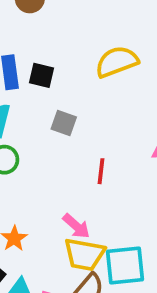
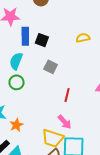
yellow semicircle: (117, 62) -> (83, 38), size x0.6
pink arrow: (76, 226) -> (65, 122), moved

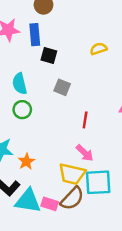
blue rectangle: (25, 36) -> (35, 35), moved
cyan semicircle: (16, 61) -> (20, 84), turned -30

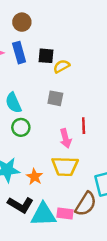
yellow semicircle: (99, 49) -> (62, 66), moved
black square: (49, 56) -> (46, 56), moved
pink arrow: (85, 153) -> (66, 138), moved, turned 42
yellow trapezoid: (72, 174) -> (65, 166), moved

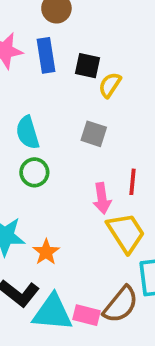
yellow semicircle: (62, 66) -> (110, 85), turned -35
yellow trapezoid: (65, 166) -> (126, 233), moved, turned -132

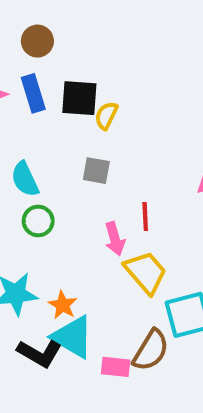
black square: (87, 66) -> (79, 98), size x1.4
cyan triangle: (52, 313) -> (73, 337), moved, turned 33

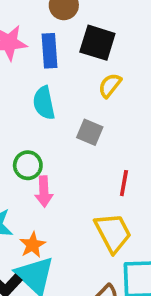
black square: (79, 98) -> (97, 43), moved
cyan semicircle: (25, 179) -> (44, 103), moved
pink arrow: (115, 239) -> (44, 191), moved

